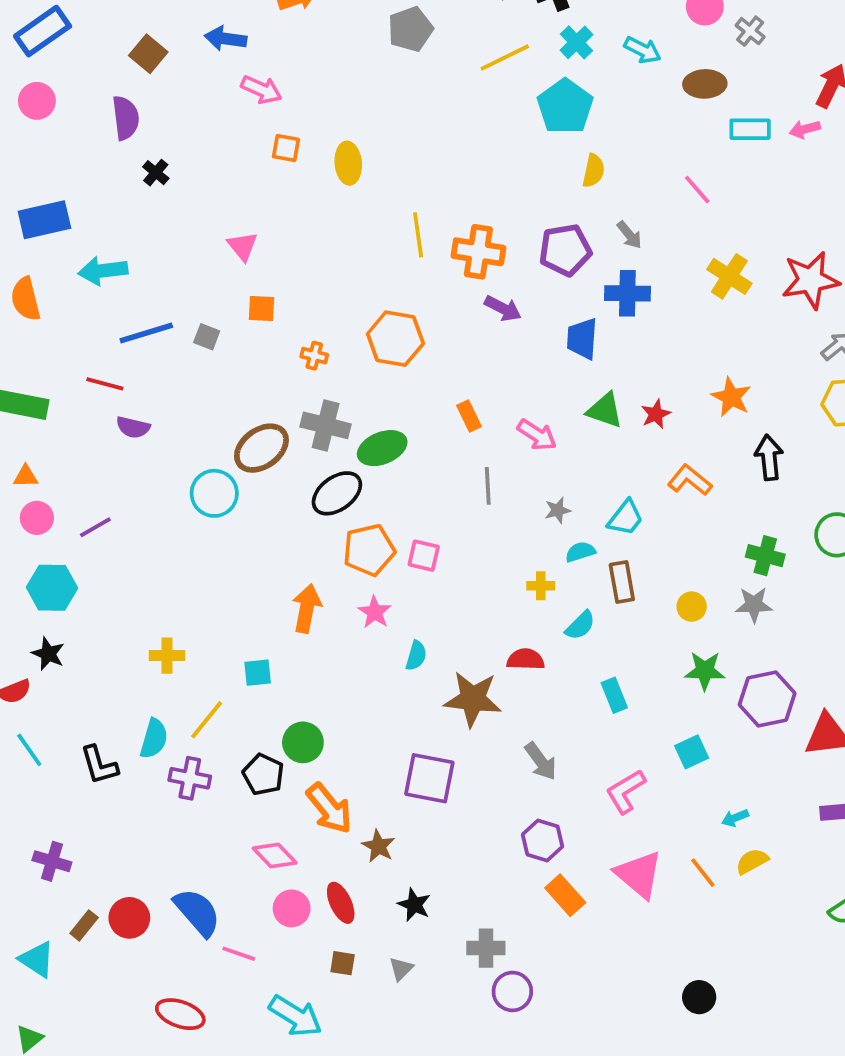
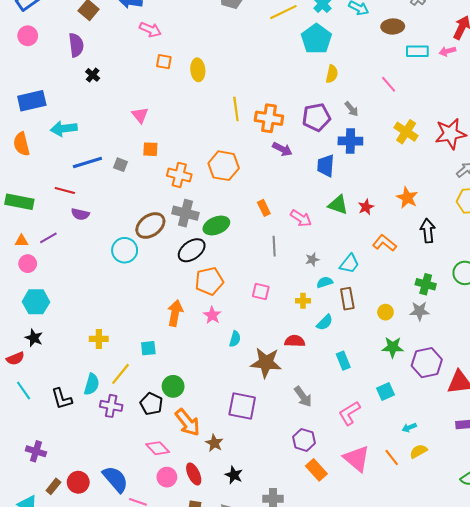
orange cross: (314, 356) -> (179, 175), size x1.6
purple line: (95, 527) -> (48, 238), moved
pink square: (424, 556) -> (261, 291), moved

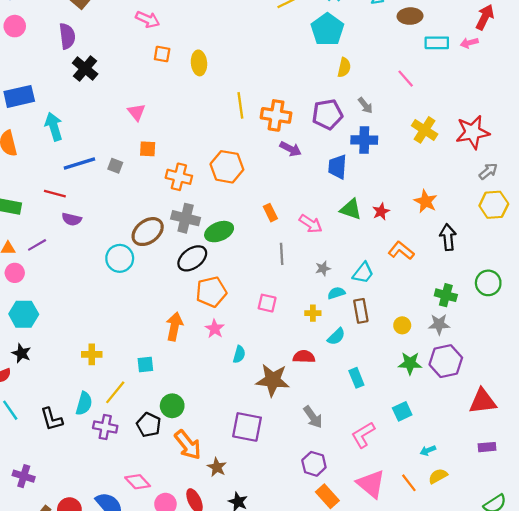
black cross: (93, 75) -> (85, 69), size x1.6
cyan arrow: (64, 129) -> (54, 127), turned 80
purple hexagon: (427, 363) -> (446, 361), moved
pink diamond: (158, 448) -> (138, 482), moved

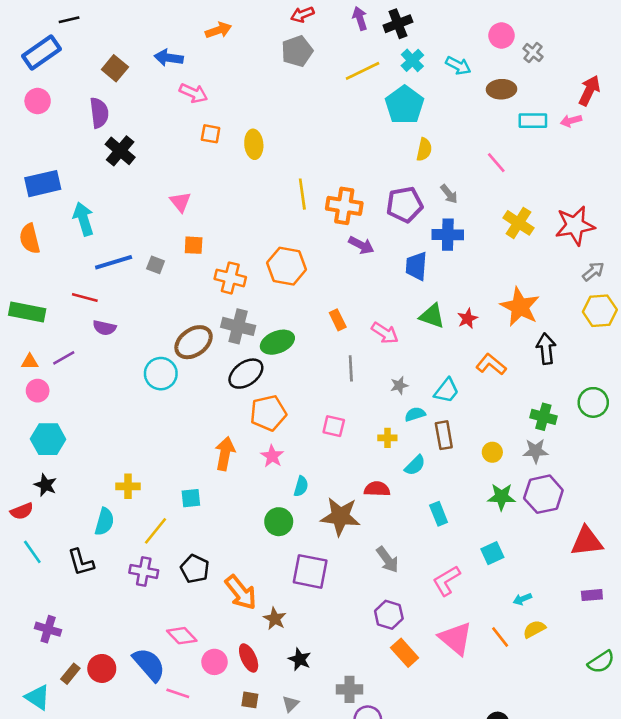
orange star: (426, 201) -> (520, 307), size x1.4
cyan semicircle: (84, 404) -> (104, 522), moved
green circle: (172, 406) -> (279, 522), moved

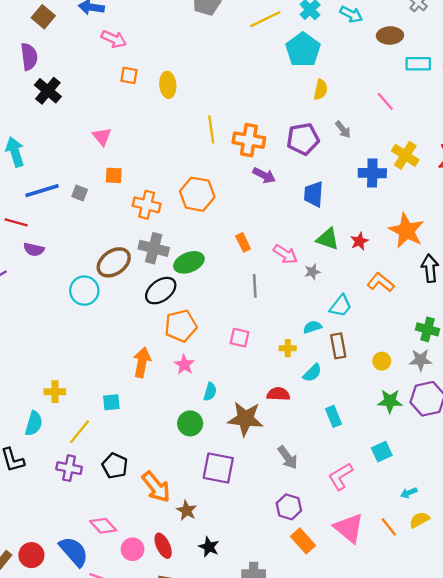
blue cross: (448, 235) -> (372, 173), moved
gray star: (399, 385) -> (312, 272), moved

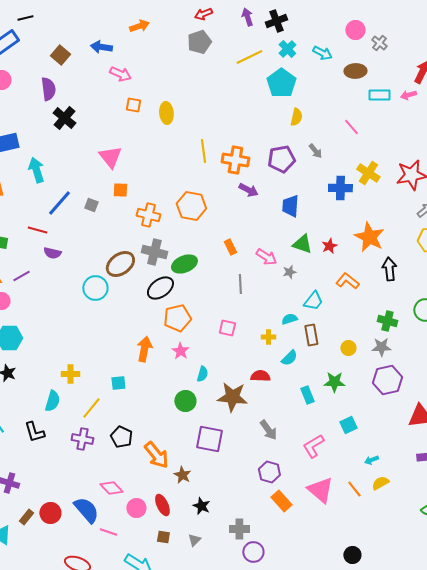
pink triangle: (102, 137) -> (110, 157), size x1.4
blue line: (42, 191) -> (59, 203), turned -32
green star: (390, 401) -> (334, 382), moved

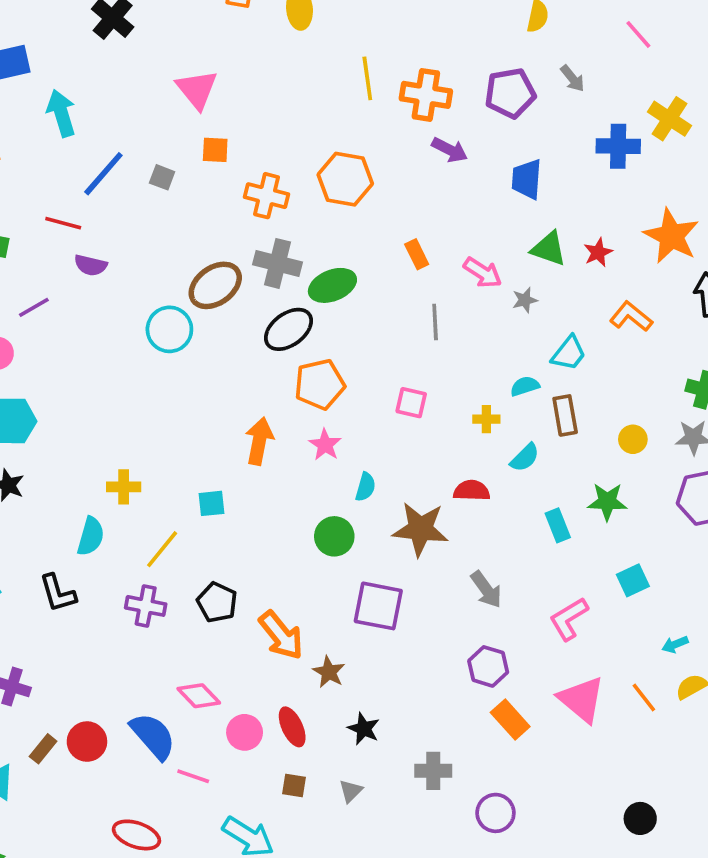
purple circle: (253, 552) -> (495, 813), moved

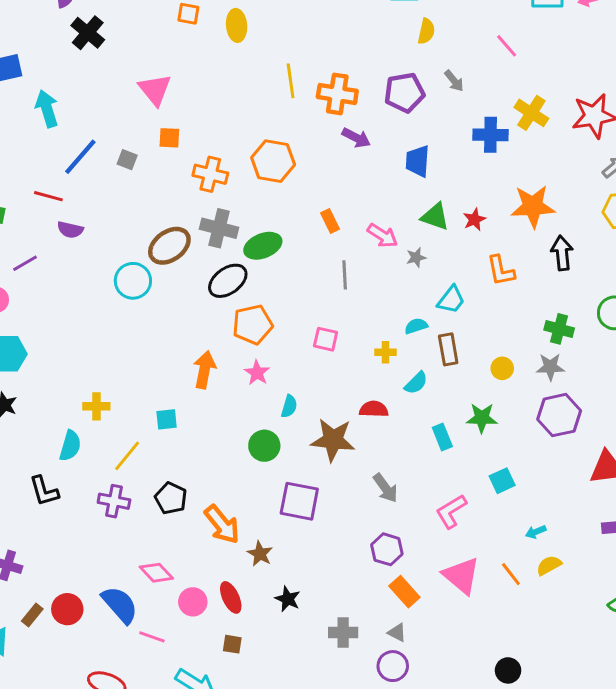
orange star: (671, 236) -> (533, 206), turned -30
orange L-shape: (631, 317) -> (501, 271), turned -140
gray triangle: (351, 791) -> (397, 632), moved, turned -48

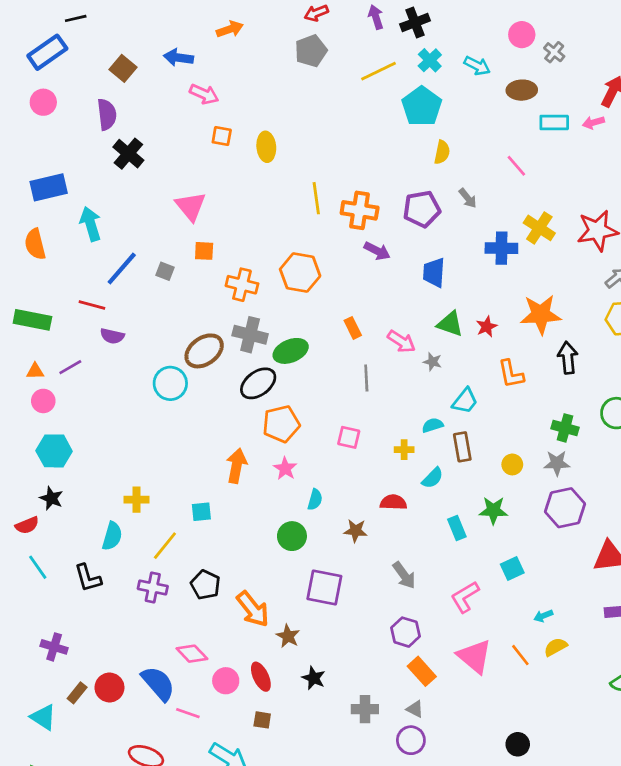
gray star: (416, 257) -> (433, 362), turned 30
brown star: (333, 440) -> (355, 531), size x0.6

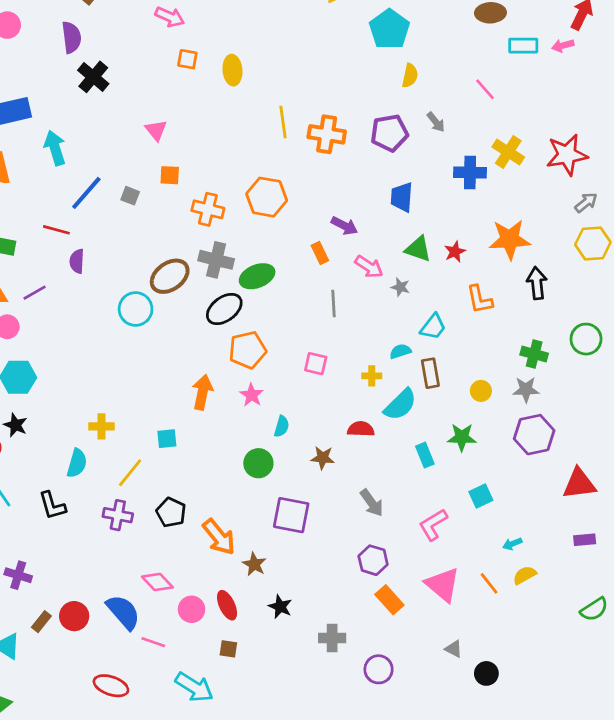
pink triangle: (191, 206) -> (156, 130), size x0.7
purple arrow: (377, 251) -> (344, 226), moved
purple semicircle: (112, 336) -> (77, 261), turned 80
cyan semicircle: (433, 478) -> (400, 405), size x1.5
gray triangle: (415, 709) -> (454, 649), moved

